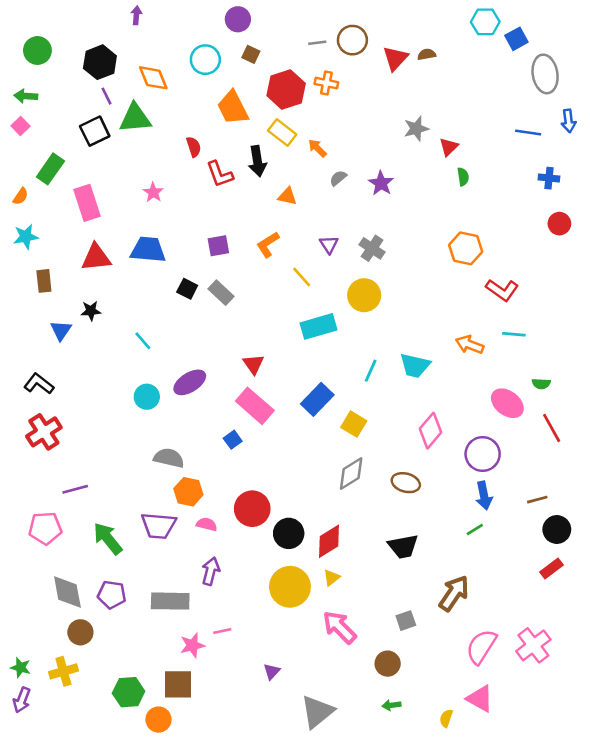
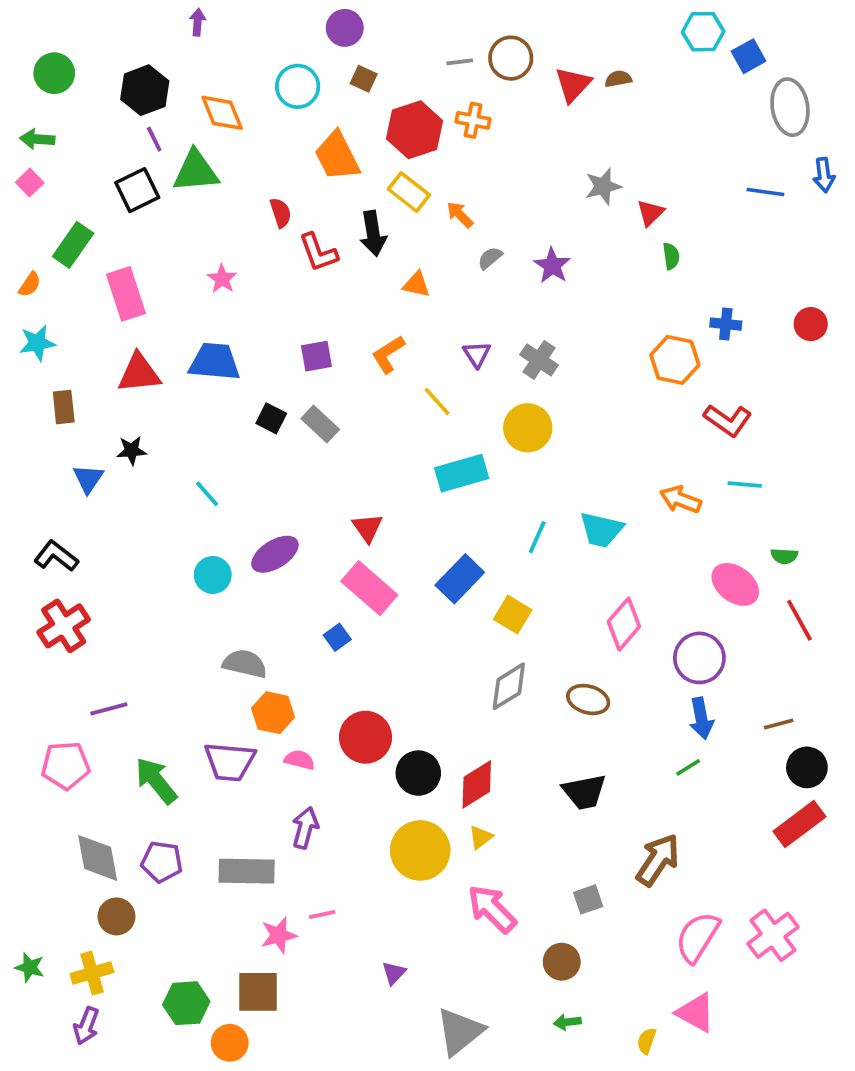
blue cross: (549, 178) -> (726, 324), moved
red rectangle: (552, 569) -> (799, 824), size x1.5
purple arrow: (22, 700) -> (86, 1026), moved

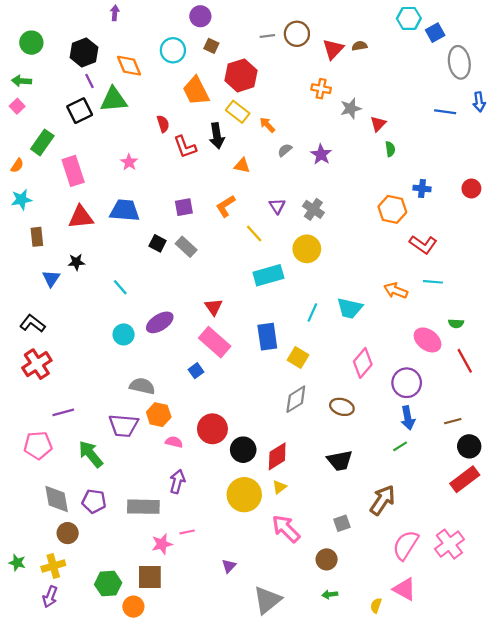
orange cross: (473, 120) -> (321, 89), moved
blue rectangle: (460, 579) -> (267, 337), turned -52
purple trapezoid: (230, 762) -> (124, 426), moved

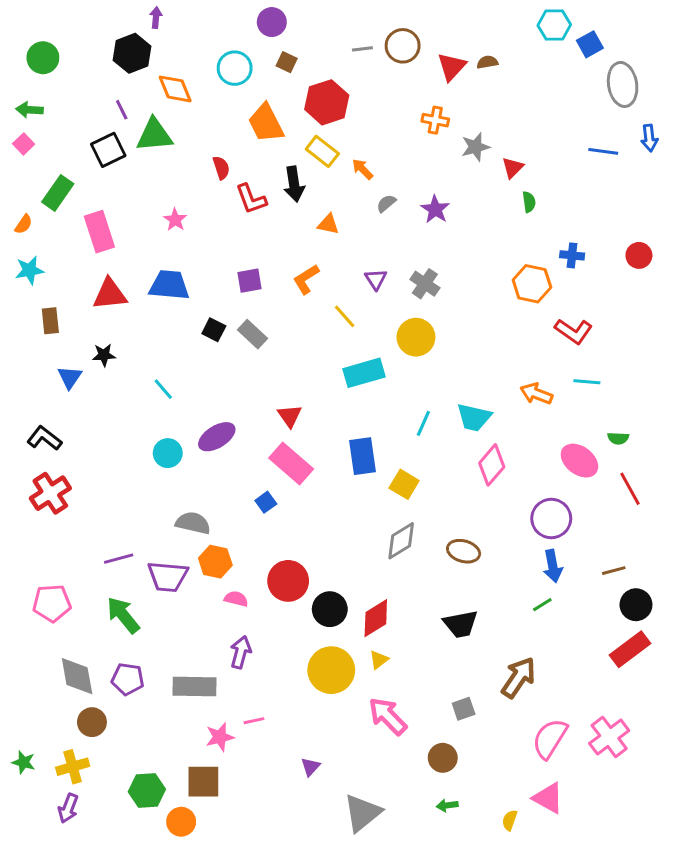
black hexagon: (84, 52) -> (132, 53), moved
pink diamond: (363, 363) -> (492, 465), moved
purple line: (63, 412) -> (119, 559), moved

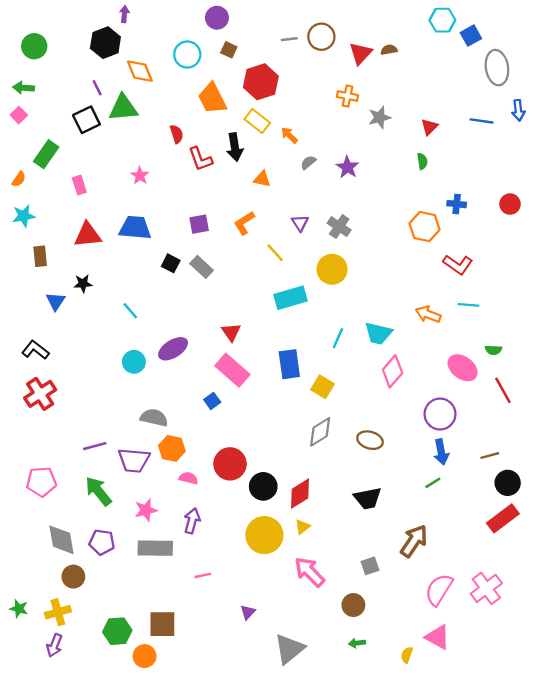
red triangle: (513, 168) -> (429, 127), moved
pink rectangle: (99, 232) -> (79, 185), size x0.6
pink star: (220, 737) -> (146, 510), moved

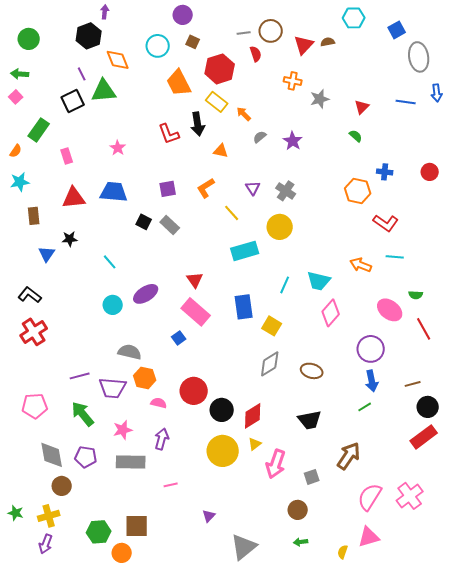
cyan hexagon: (442, 20) -> (354, 18), moved
red semicircle: (177, 134) -> (256, 54), moved
green semicircle: (422, 161) -> (356, 136), turned -40
pink arrow: (309, 572) -> (276, 464), moved, turned -116
pink triangle: (438, 637) -> (369, 537), turned -45

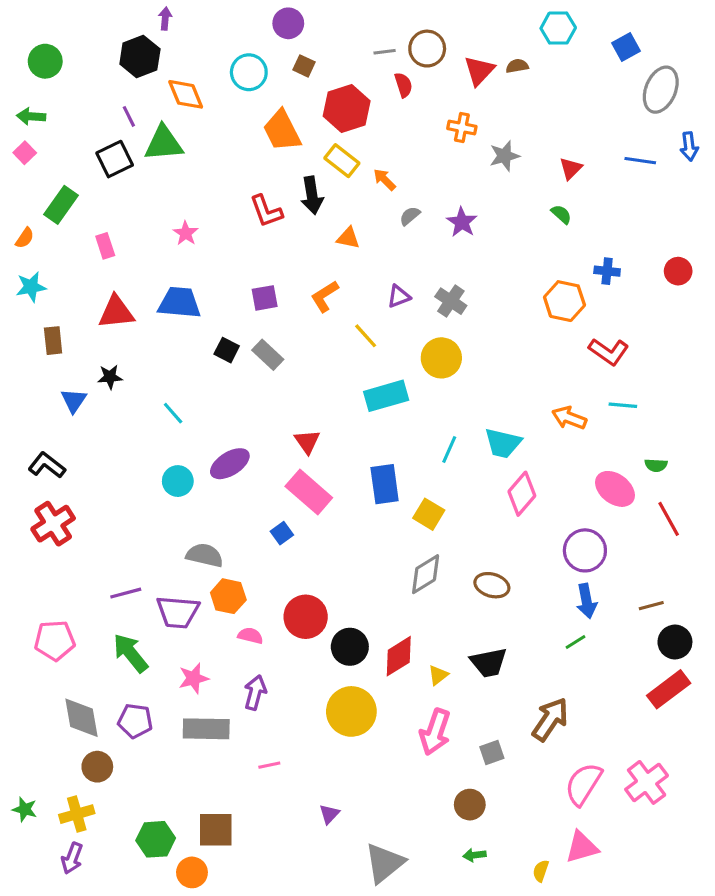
gray ellipse: (419, 57) -> (661, 90), turned 32
purple triangle: (253, 188) -> (399, 296), turned 42
yellow triangle: (255, 444) -> (438, 675), moved

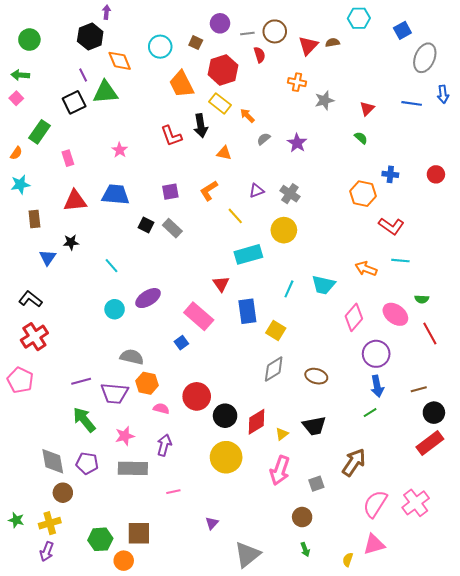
purple circle: (288, 23) -> (220, 23), moved
red triangle: (307, 442) -> (221, 284), moved
pink diamond: (522, 494) -> (354, 317), moved
pink pentagon: (55, 640) -> (20, 380), moved, turned 30
green arrow: (474, 855) -> (305, 549), turned -104

